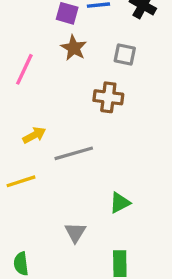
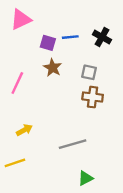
brown cross: (108, 97) -> (93, 97), moved
gray line: (74, 153) -> (73, 144), moved

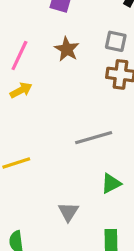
brown star: (53, 68) -> (67, 49), moved
yellow arrow: (24, 130) -> (21, 90), moved

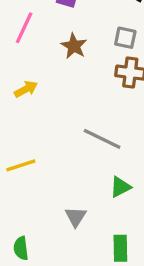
pink line: (19, 55) -> (24, 28), moved
gray line: (94, 138) -> (102, 139), turned 42

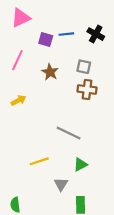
yellow line: (21, 165) -> (39, 161), moved
gray triangle: (76, 217) -> (61, 184), moved

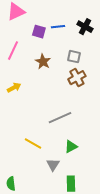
brown cross: (87, 90) -> (77, 78), turned -36
gray line: (69, 133) -> (60, 118), turned -50
yellow line: (39, 161) -> (33, 144), turned 48

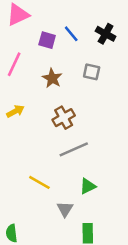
blue line: (58, 27) -> (71, 34), turned 56
brown cross: (77, 78) -> (64, 118), moved

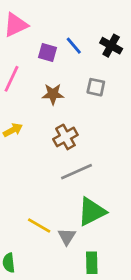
brown star: (52, 78) -> (53, 94), turned -30
yellow line: (39, 182) -> (39, 225), moved
green triangle: (88, 186) -> (92, 212), size x1.6

